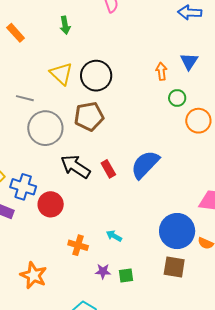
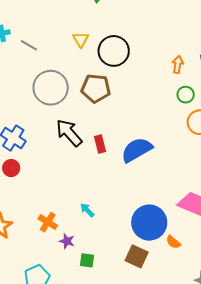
yellow triangle: (61, 74) -> (81, 40), size x0.7
gray line: (25, 98) -> (29, 45), moved
red circle: (51, 204) -> (11, 168), moved, size x0.7
orange cross: (78, 245) -> (48, 222), moved
green square: (126, 275) -> (87, 260), moved

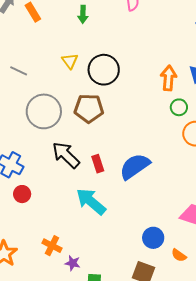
orange arrow: (178, 65) -> (169, 78), size x1.4
red circle: (11, 168) -> (22, 194), moved
cyan arrow: (87, 210) -> (91, 201), moved, size x2.0
blue circle: (149, 223) -> (153, 238), size x0.6

